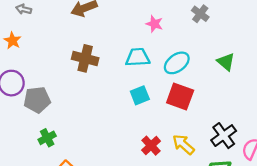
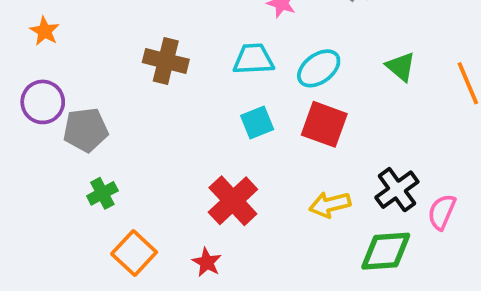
yellow arrow: (183, 144) -> (330, 205), turned -55
red cross: (151, 146) -> (233, 201), moved, size x1.5

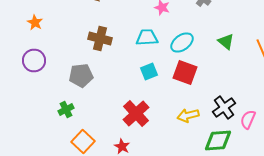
gray pentagon: (86, 130) -> (81, 76), moved

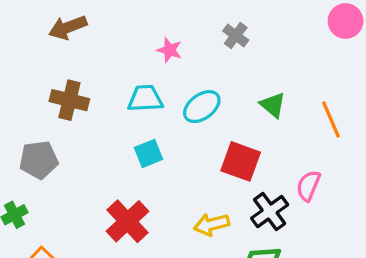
red square: (185, 72) -> (241, 161), moved
pink semicircle: (248, 120) -> (308, 186), moved

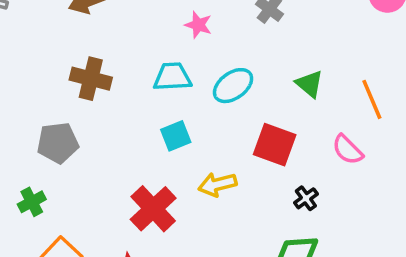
pink semicircle: (308, 186) -> (348, 150), moved, turned -68
black cross: (270, 212) -> (306, 198), size x0.6
yellow arrow: (211, 224) -> (217, 184), moved

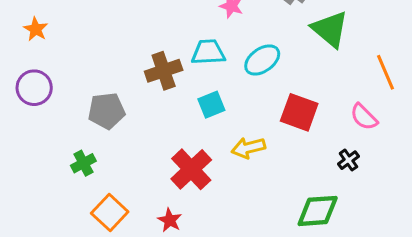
brown cross: (91, 79) -> (164, 71), moved, turned -33
green triangle: (309, 84) -> (330, 29), moved, size x1.5
black cross: (306, 198) -> (348, 160), moved

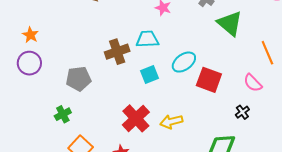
orange star: (36, 29) -> (30, 35), moved
cyan ellipse: (262, 60) -> (184, 62), moved
yellow arrow: (248, 148) -> (171, 122), moved

